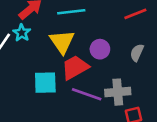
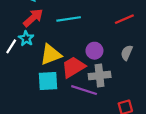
yellow triangle: (62, 42) -> (51, 55), moved, turned 45
gray cross: (118, 92) -> (100, 76), moved

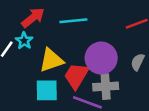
purple circle: (94, 51) -> (101, 58), size x1.6
red trapezoid: (73, 67) -> (76, 76), turned -30

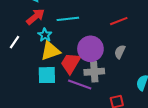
cyan star: (24, 41) -> (45, 35), moved

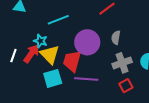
red arrow: (35, 17) -> (31, 54), moved
yellow triangle: (50, 51) -> (50, 55), turned -40
gray cross: (94, 72) -> (122, 63), moved

